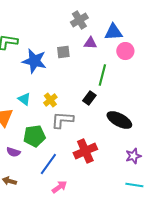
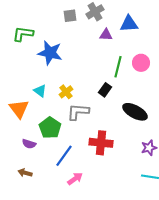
pink circle: (125, 51) -> (141, 63), moved
gray square: (63, 52) -> (70, 16), moved
green pentagon: (34, 136) -> (50, 128), turned -30
red cross: (85, 151) -> (101, 143), turned 30

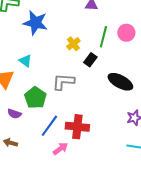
yellow cross: (66, 92) -> (73, 44), moved
red cross: (101, 143) -> (77, 127), moved

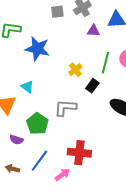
blue line: (49, 126) -> (39, 161), moved

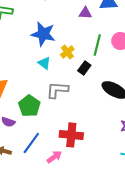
blue star: (37, 49) -> (43, 34), moved
cyan triangle: (27, 87) -> (44, 63), moved

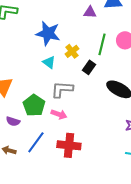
red cross: (71, 135) -> (69, 145), moved
pink arrow: (54, 157) -> (59, 114), moved, turned 56

